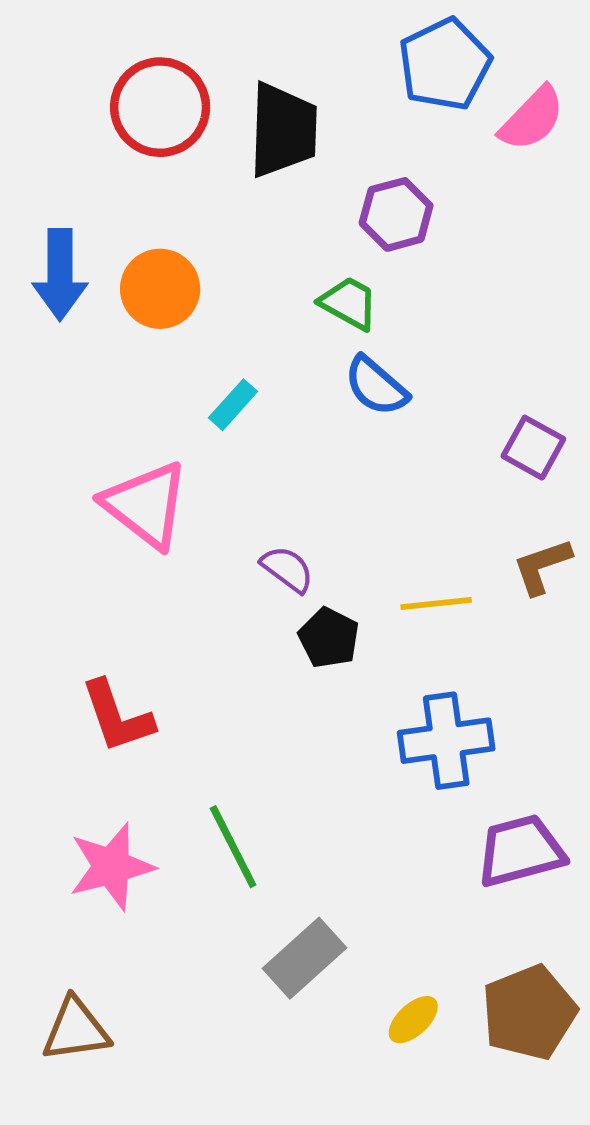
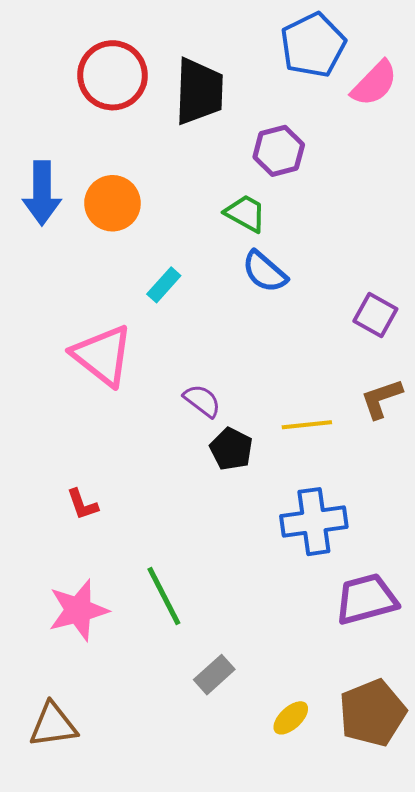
red L-shape: (117, 716) -> (82, 504), size x0.6
gray rectangle: (305, 958) -> (214, 675), size x0.7

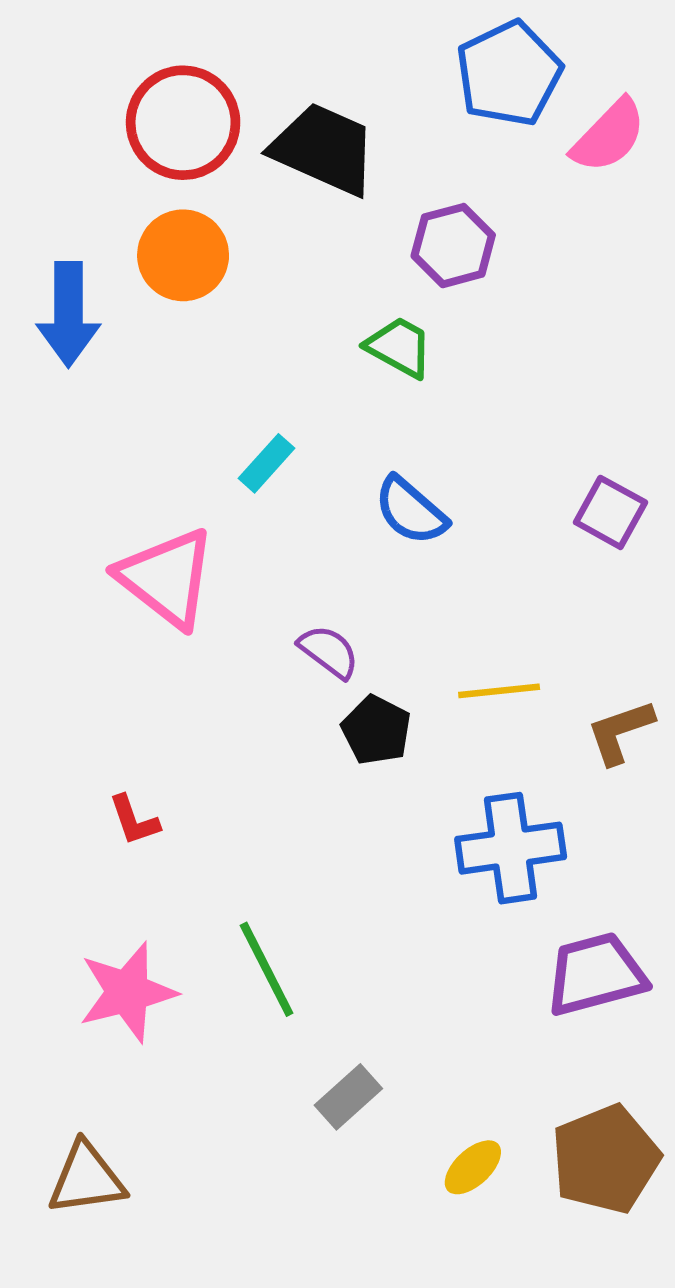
black trapezoid: (199, 91) -> (324, 149), turned -68
orange circle: (112, 203) -> (183, 255), moved
blue semicircle: (265, 272) -> (411, 511), moved
brown L-shape: (381, 399) -> (620, 732), moved

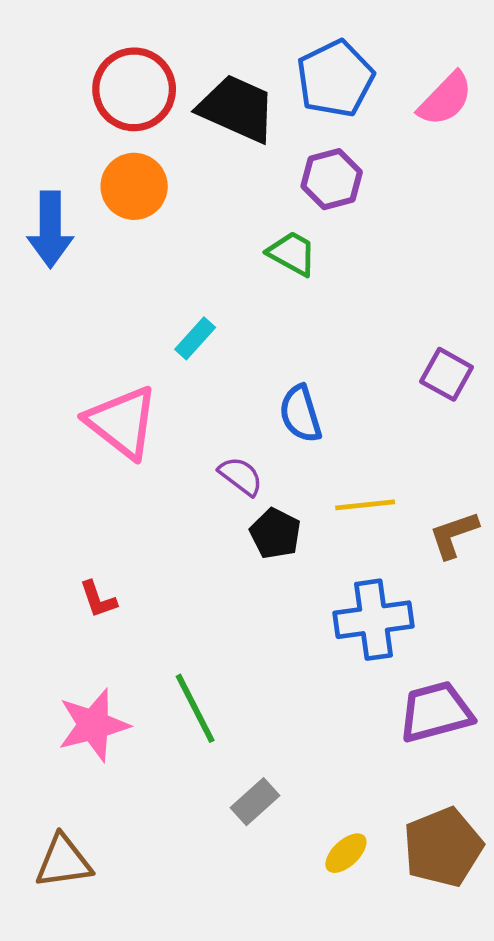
blue pentagon: (509, 74) -> (335, 79), moved
blue semicircle: (411, 511) -> (300, 414), moved, turned 32

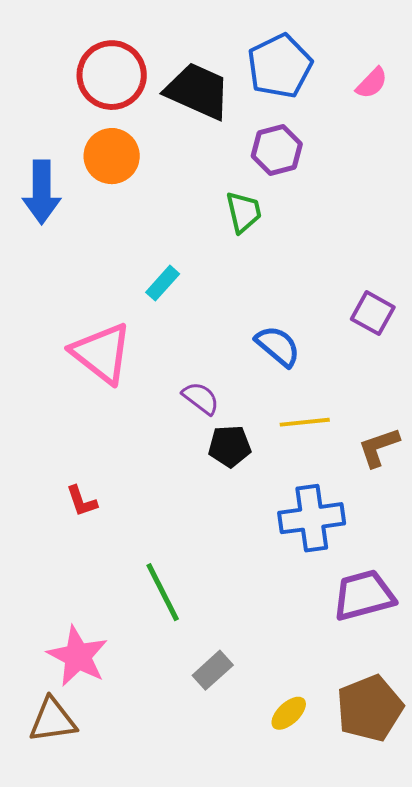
pink semicircle: (445, 99) -> (372, 83), size x0.7
green trapezoid: (292, 253) -> (244, 212), turned 48
blue semicircle: (300, 414) -> (278, 346), moved, turned 147
black pentagon: (275, 533) -> (230, 446), turned -30
pink star: (93, 725) -> (78, 656), moved, turned -30

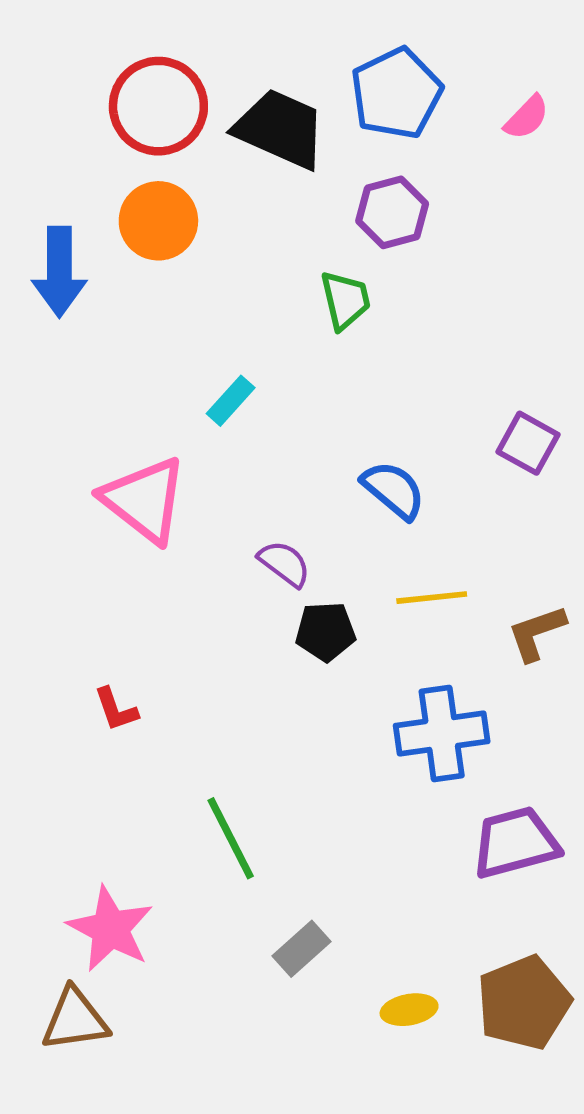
yellow ellipse: (289, 713) -> (409, 1010), turned 33

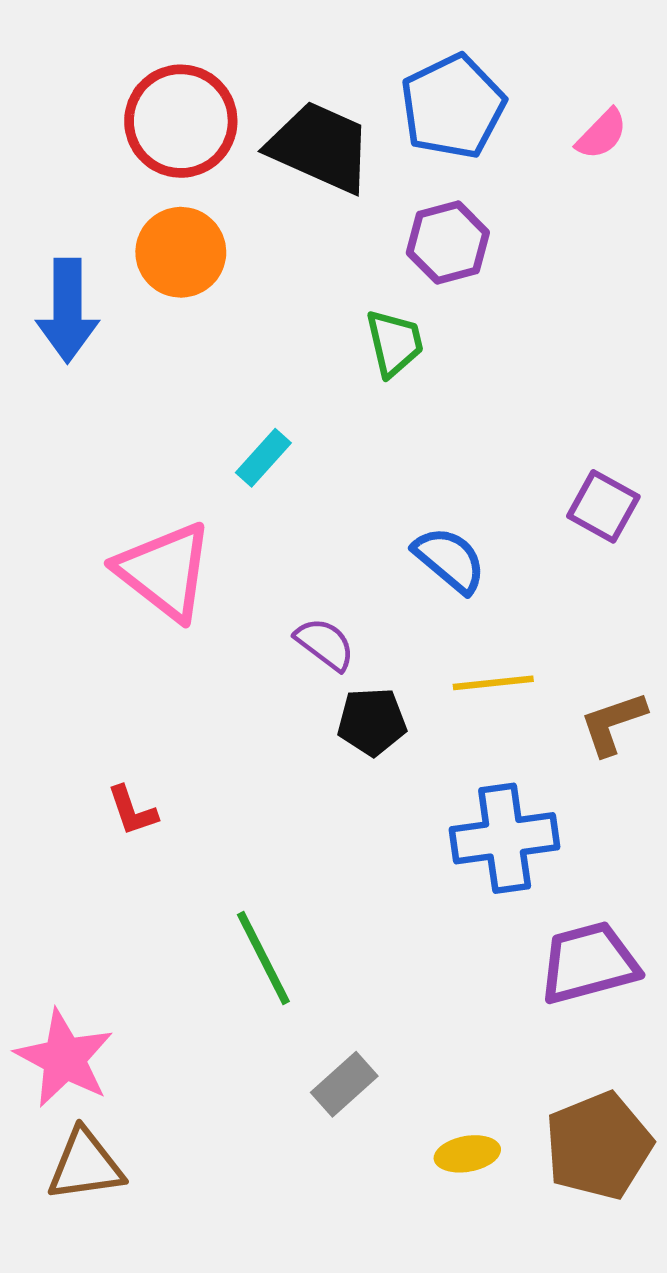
pink star: (110, 929) -> (64, 1058), moved

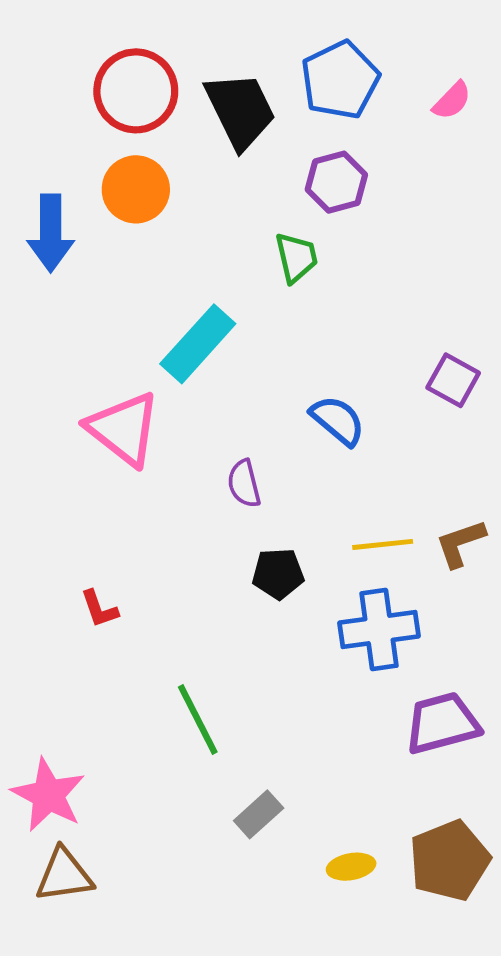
black trapezoid: (320, 147) -> (240, 110), turned 40
cyan rectangle: (263, 458) -> (198, 344), size x1.8
purple semicircle: (325, 644) -> (244, 484), turned -141
yellow line: (493, 683) -> (383, 544), moved
black pentagon: (372, 722) -> (278, 574), moved

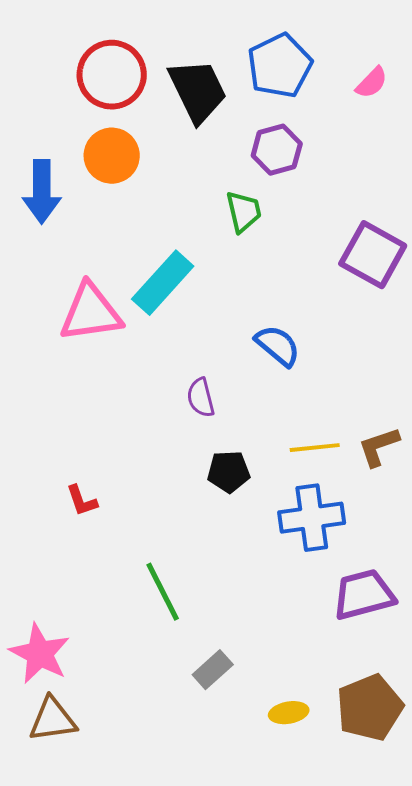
purple square: (453, 380) -> (373, 255), moved, size x1.5
pink triangle: (124, 429) -> (91, 313), moved, turned -46

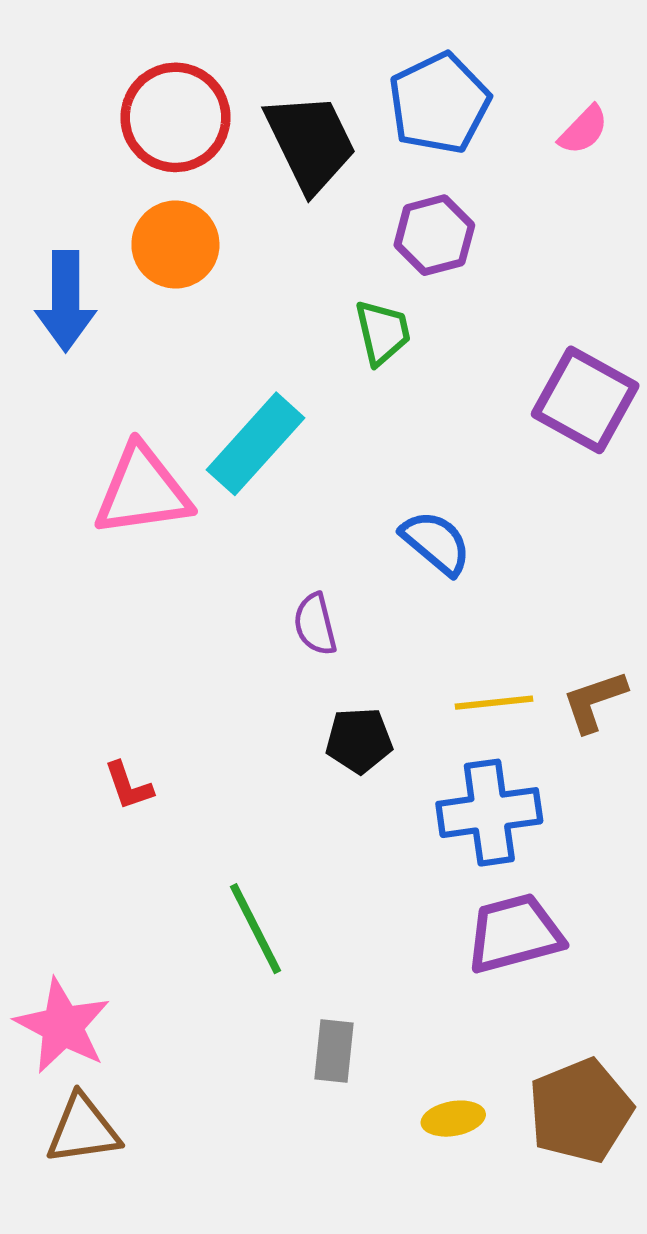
purple trapezoid: (364, 595) -> (514, 933), moved
gray rectangle: (213, 670) -> (334, 1051), turned -42

